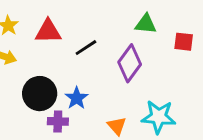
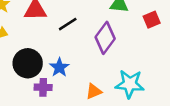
red square: (184, 42) -> (152, 20), turned -30
orange triangle: (117, 126) -> (94, 91), turned 48

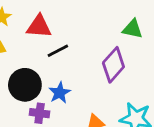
black line: (68, 24) -> (58, 51), moved

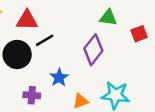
black circle: (25, 85) -> (17, 54), moved
blue star: (60, 93) -> (59, 77), moved

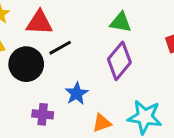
green triangle: (108, 18) -> (121, 22), moved

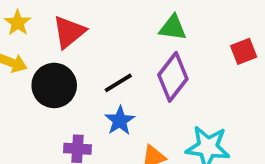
red triangle: (39, 23) -> (69, 32), turned -40
black line: (60, 48) -> (118, 83), moved

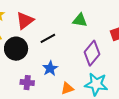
purple diamond: (173, 77) -> (92, 53), moved
black line: (118, 83) -> (48, 38), moved

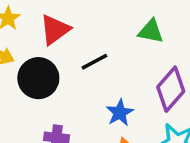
blue star: (50, 68) -> (120, 113), moved

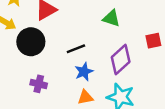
black line: (94, 62) -> (76, 49), moved

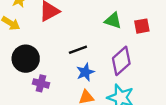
red square: (153, 41) -> (142, 26), moved
black circle: (31, 42) -> (26, 59), moved

